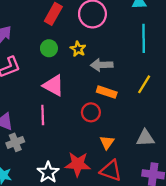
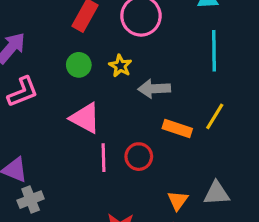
orange rectangle: (107, 92) -> (177, 128), moved
pink line: (43, 115) -> (104, 158), moved
orange triangle: (107, 142) -> (178, 201), moved

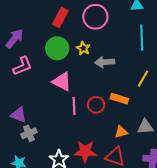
green circle: (79, 65) -> (57, 48), size x1.5
orange rectangle: (177, 128) -> (119, 99), moved
orange triangle: (178, 201) -> (121, 132), turned 40

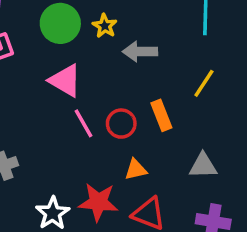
orange rectangle: (119, 99) -> (161, 115), turned 48
pink line: (74, 106) -> (83, 123), turned -30
orange triangle: (121, 132) -> (136, 170), moved

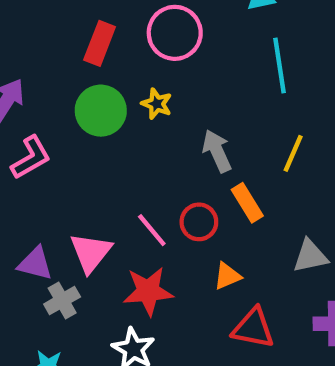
gray arrow: (140, 52) -> (217, 151), moved, turned 76
pink triangle: (65, 80) -> (91, 253), moved, turned 48
red star: (98, 202) -> (148, 291), moved

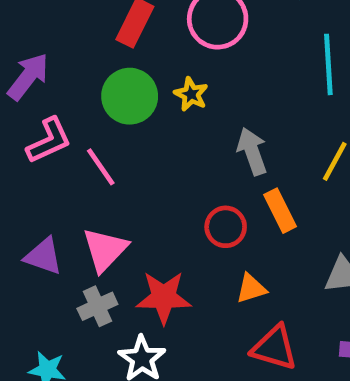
pink line: (152, 230) -> (101, 167), moved
gray cross: (62, 300) -> (97, 306), moved

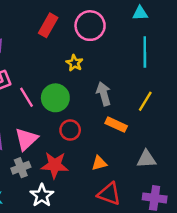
green circle: (130, 96) -> (55, 98), moved
orange rectangle: (280, 211) -> (116, 125), turned -42
red circle: (226, 227) -> (70, 130), moved

